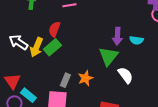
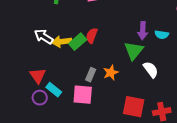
red semicircle: (54, 29) -> (92, 36), moved
yellow arrow: (36, 47) -> (62, 42), turned 60

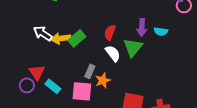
red semicircle: (92, 36) -> (110, 32), moved
white semicircle: (151, 70) -> (113, 53), moved
orange star: (111, 73) -> (103, 80), moved
purple circle: (40, 98) -> (27, 85), moved

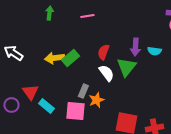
white arrow: (43, 33) -> (13, 53), moved
purple circle: (27, 85) -> (11, 105), moved

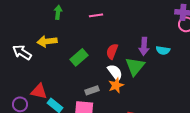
yellow arrow: (54, 58) -> (47, 41), moved
gray rectangle: (83, 91) -> (92, 90), turned 48
red triangle: (30, 92) -> (39, 91), turned -42
orange star: (96, 100) -> (116, 85), moved

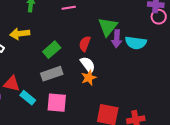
cyan semicircle: (163, 50) -> (136, 43), size x1.5
green triangle: (135, 66) -> (108, 27), moved
gray rectangle: (92, 90) -> (52, 74), moved, size x1.5

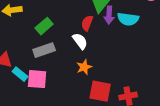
red semicircle: (85, 44) -> (87, 23), moved
orange star: (89, 78) -> (84, 67), moved
pink square: (57, 103) -> (37, 79), moved

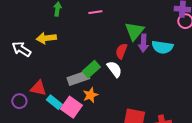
green rectangle: (44, 26) -> (91, 69), moved
orange star: (84, 67) -> (90, 95), moved
pink square: (37, 79) -> (71, 107), turned 30

